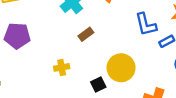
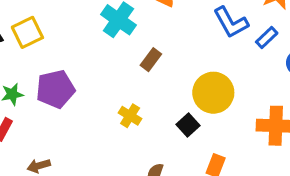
yellow cross: (62, 67) -> (130, 116), turned -32

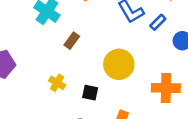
black square: (188, 125) -> (90, 93), moved, turned -35

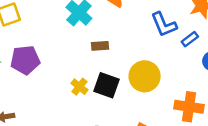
brown rectangle: (72, 41) -> (100, 46), turned 42
black square: (90, 93) -> (106, 85), moved, size x1.5

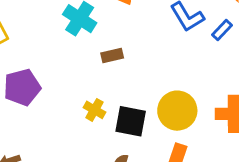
yellow circle: (145, 76) -> (177, 111), moved
black square: (106, 85) -> (131, 121), moved

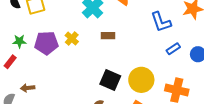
blue rectangle: (222, 30) -> (173, 49), moved
yellow cross: (94, 110) -> (72, 39), moved

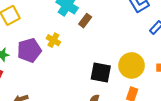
brown rectangle: (108, 36) -> (85, 21), moved, turned -40

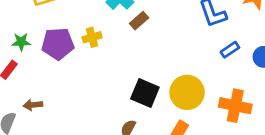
yellow cross: (53, 40) -> (92, 37), turned 32

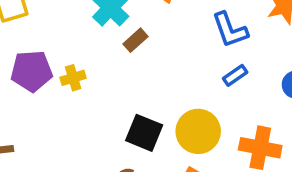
yellow cross: (92, 37) -> (73, 78), moved
blue rectangle: (230, 50) -> (235, 75), moved

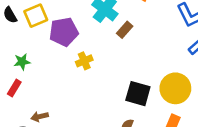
purple pentagon: (32, 71) -> (64, 32), moved

